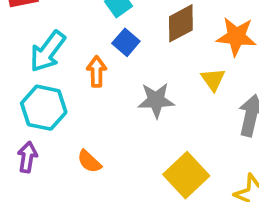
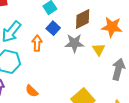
gray star: (156, 100) -> (74, 43), moved

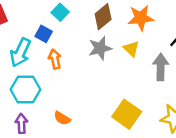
blue square: (53, 28) -> (44, 34), moved

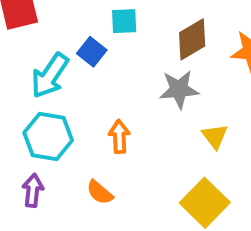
cyan square: (60, 12) -> (124, 21), turned 35
yellow triangle: (131, 49) -> (215, 136), moved
orange arrow: (55, 59) -> (119, 137), moved

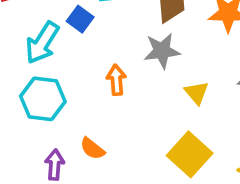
orange arrow: (119, 137) -> (116, 80), moved
purple arrow: (33, 190) -> (55, 165), moved

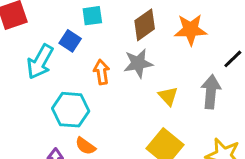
orange arrow: (116, 80) -> (102, 72), moved
cyan hexagon: (43, 99) -> (71, 110), moved

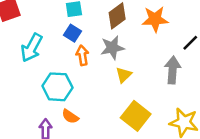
blue square: (70, 41) -> (73, 33), moved
yellow triangle: (168, 96) -> (124, 75), moved, turned 30

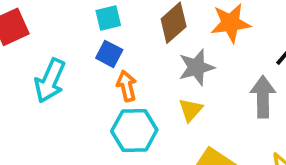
gray star: (112, 48) -> (196, 67), moved
cyan hexagon: (57, 87) -> (134, 131), moved

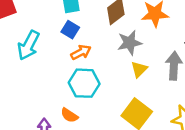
orange arrow: (127, 86) -> (81, 52), turned 72
yellow triangle: (191, 110) -> (139, 69), moved

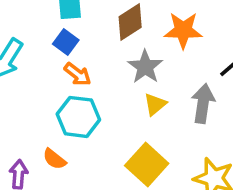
gray star: (130, 43) -> (145, 67), turned -30
orange arrow: (81, 52) -> (77, 74), turned 60

